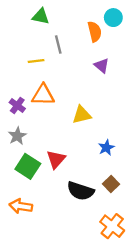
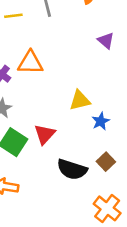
yellow line: (36, 61) -> (13, 16), moved
purple triangle: (102, 66) -> (106, 40), moved
yellow triangle: (82, 115) -> (80, 100), moved

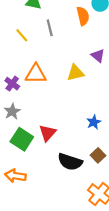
yellow line: (13, 16) -> (22, 35), turned 56
yellow triangle: (80, 100) -> (75, 73), moved

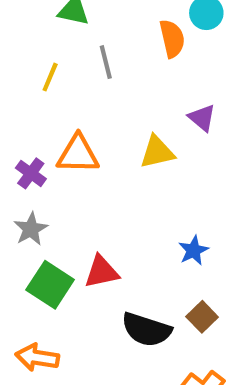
yellow line: (22, 35) -> (50, 77), turned 64
red triangle: (48, 133) -> (101, 272), turned 36

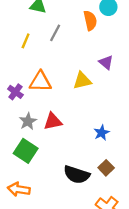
gray line: (106, 62) -> (55, 33), turned 42
gray star: (31, 229) -> (28, 121), moved
red triangle: (101, 272) -> (53, 121), moved

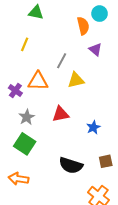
gray line: (55, 33) -> (62, 61), moved
purple triangle: (106, 62) -> (95, 49), moved
red triangle: (53, 121) -> (61, 114), moved
brown square: (106, 168) -> (106, 161), moved, turned 32

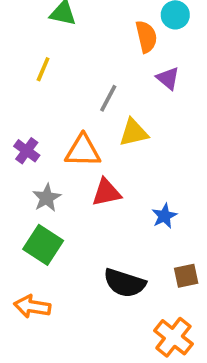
orange triangle: (38, 81) -> (83, 151), moved

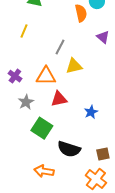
purple triangle: (168, 78) -> (103, 37), moved
green square: (43, 245) -> (42, 128), moved
brown square: (186, 276) -> (103, 154), moved
orange arrow: (32, 307) -> (44, 171), moved

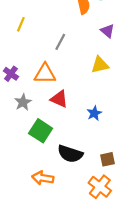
yellow triangle: (74, 66) -> (100, 65), moved
red triangle: (59, 99) -> (59, 99), turned 36

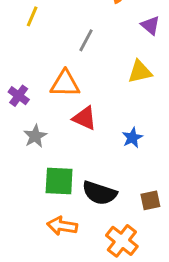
purple cross: (11, 74) -> (19, 96), moved
gray star: (23, 102) -> (35, 136), moved
green square: (41, 131) -> (59, 181), moved, turned -30
orange cross: (100, 187) -> (122, 241), moved

